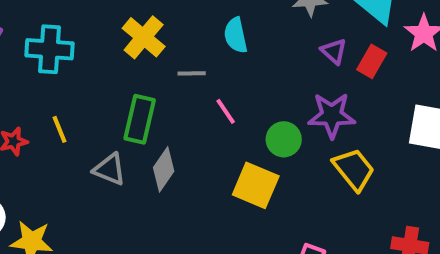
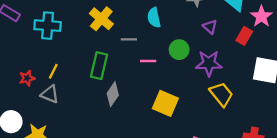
red rectangle: (372, 61) -> (244, 36), moved
pink line: (226, 111) -> (148, 61), turned -56
yellow line: (60, 129) -> (53, 71), turned 49
green circle: (284, 139) -> (179, 50), moved
gray triangle: (110, 169) -> (50, 94), moved

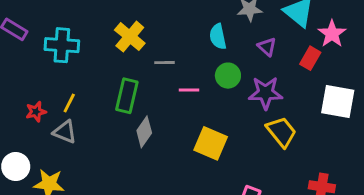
cyan semicircle: (154, 18) -> (218, 37), moved

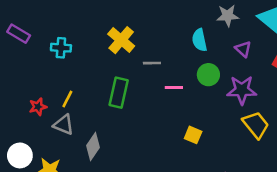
cyan cross: (62, 45) -> (61, 48), size x0.7
gray diamond: (144, 132) -> (93, 146), moved
yellow square: (211, 143) -> (193, 135), size x0.6

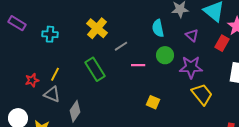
gray line: (152, 63) -> (121, 46), turned -32
green rectangle: (119, 93) -> (95, 69), turned -45

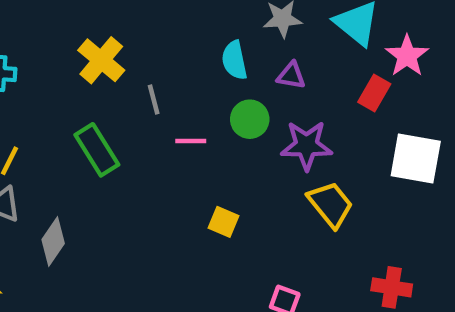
purple triangle: (192, 35) -> (291, 76), moved, turned -32
gray line: (121, 46) -> (154, 100), turned -72

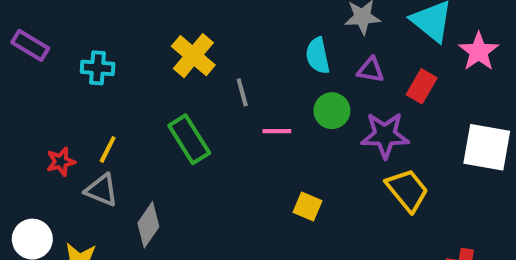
red rectangle: (374, 93) -> (422, 86), moved

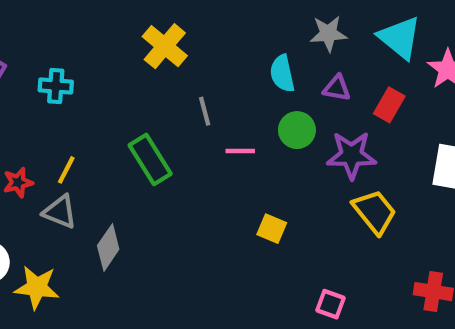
yellow cross: (193, 56) -> (165, 46), moved

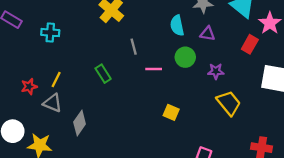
red rectangle: (389, 105) -> (250, 44), moved
purple star: (351, 155) -> (216, 71), size x0.6
green rectangle: (150, 159) -> (103, 74), size x0.7

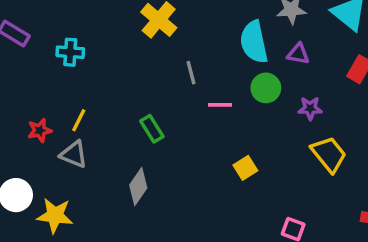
cyan semicircle: (177, 25) -> (254, 42), size x1.4
green rectangle: (103, 74) -> (152, 129), moved
yellow square: (171, 112) -> (245, 168), turned 35
gray diamond: (80, 123) -> (138, 187), moved

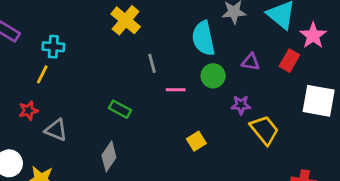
purple triangle: (298, 54) -> (251, 62), moved
purple star: (310, 108) -> (241, 105), moved
yellow line: (79, 120) -> (42, 74), moved
green rectangle: (152, 129) -> (120, 109), turned -30

